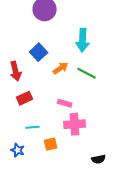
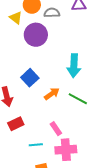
pink rectangle: (65, 103) -> (56, 129), turned 40
cyan line: (33, 127) -> (36, 145), moved

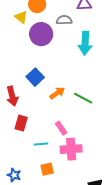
gray semicircle: (52, 13) -> (64, 20), moved
cyan arrow: (74, 66) -> (85, 43), moved
red rectangle: (16, 124) -> (21, 123), turned -49

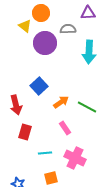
pink rectangle: (61, 128) -> (65, 128), moved
pink cross: (71, 149) -> (75, 158), turned 30

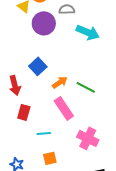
cyan arrow: (89, 52) -> (88, 32), turned -70
pink rectangle: (65, 128) -> (64, 108), size x1.6
pink cross: (75, 158) -> (88, 138), moved

